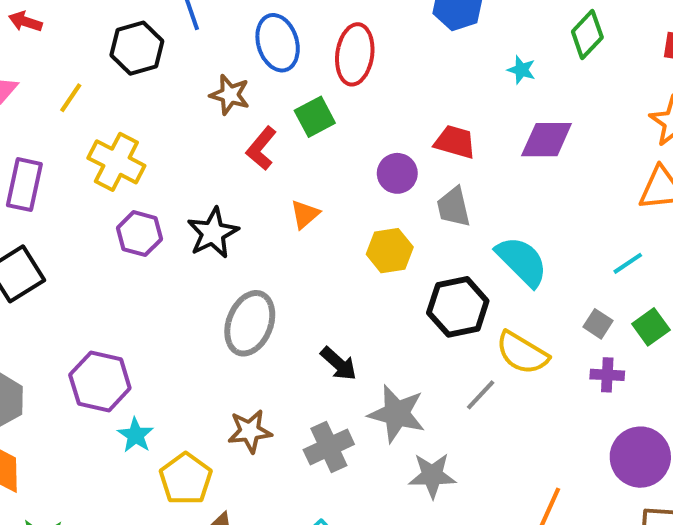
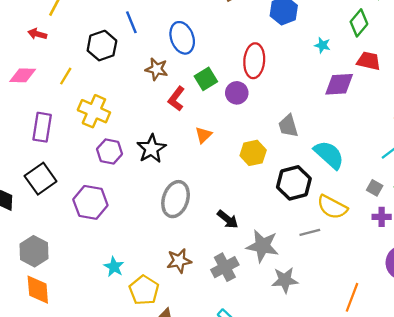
red ellipse: (355, 54) -> (254, 61), moved
red trapezoid: (455, 142) -> (369, 61), moved
purple circle: (397, 173) -> (237, 93), moved
purple hexagon: (100, 381) -> (90, 202), moved
gray line: (481, 395) -> (310, 232), turned 36

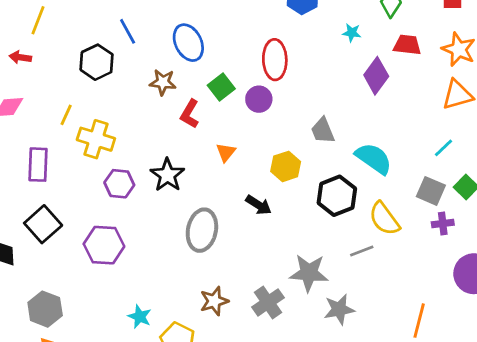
yellow line: (66, 76) -> (66, 115), moved
purple diamond: (339, 84) -> (376, 76), turned -44
gray square: (375, 188) -> (431, 191), size x1.5
yellow semicircle: (332, 207) -> (384, 219), turned 32
black arrow: (228, 219) -> (259, 205), moved

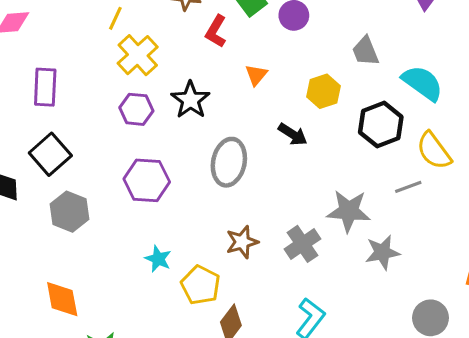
yellow line: (66, 115) -> (115, 18), moved
yellow cross: (96, 139) -> (138, 55), moved, turned 30
purple hexagon: (104, 245) -> (147, 180), moved
gray hexagon: (45, 309) -> (69, 212), moved

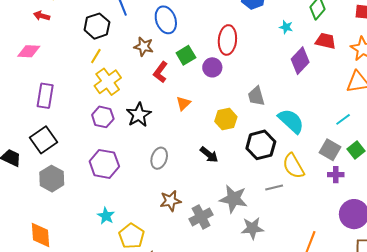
black arrow: (293, 134) -> (209, 155), moved
gray ellipse: (229, 162) -> (159, 158), size x0.7
brown star: (242, 242) -> (170, 201), moved

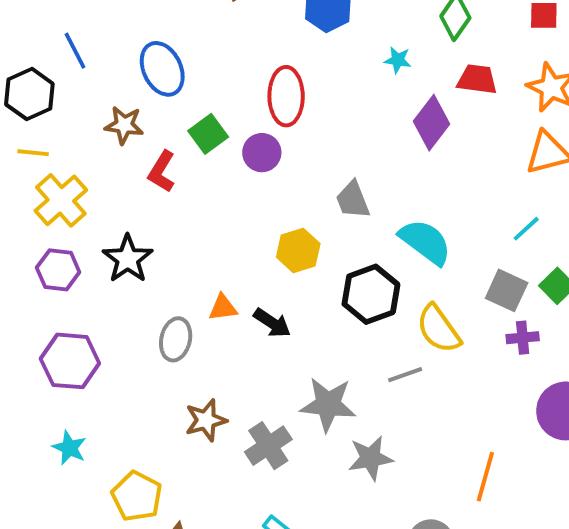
yellow line: (96, 56) -> (33, 153), turned 70
orange triangle: (183, 103) -> (223, 308), moved, turned 42
cyan star: (106, 216) -> (69, 448), moved

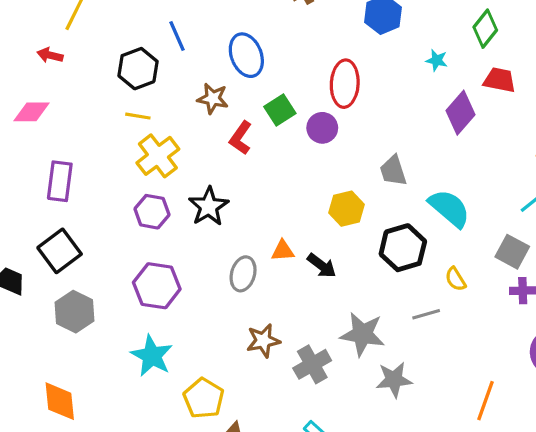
yellow semicircle: (439, 329) -> (456, 279), size x0.6
cyan star: (69, 448) -> (152, 356), size x1.5

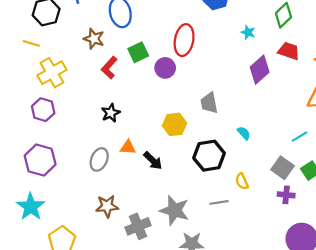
yellow line: (138, 116) -> (31, 43), moved
black star: (209, 206) -> (111, 113), moved, size x0.7
cyan semicircle: (449, 208) -> (244, 133), size x0.5

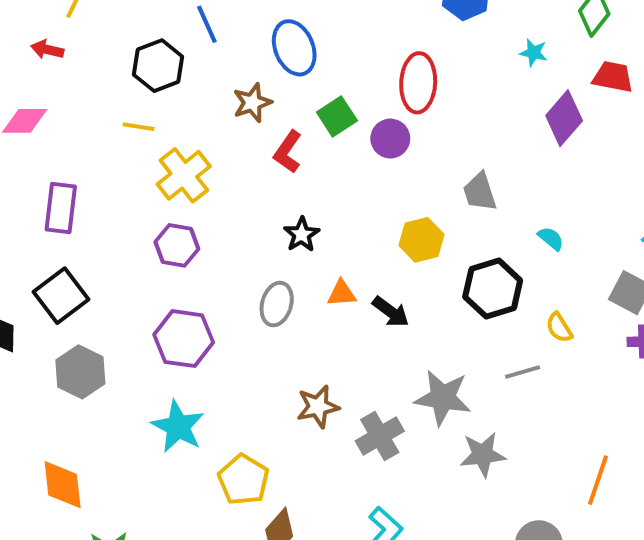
brown star: (94, 39) -> (252, 103), turned -30
gray ellipse: (99, 159) -> (277, 304), moved

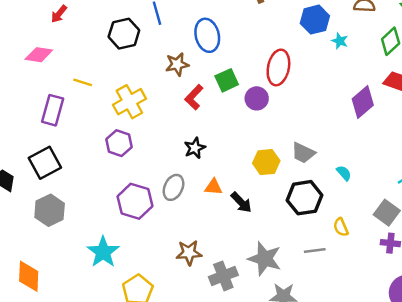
red arrow: (47, 50) -> (59, 14), turned -72
cyan star: (533, 53) -> (340, 41), moved
yellow line: (138, 127) -> (83, 82), moved
gray trapezoid: (480, 192) -> (303, 153), moved, turned -55
purple hexagon: (184, 339) -> (135, 201), moved

